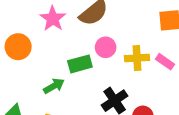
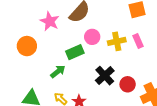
pink rectangle: (165, 62) -> (138, 41), turned 40

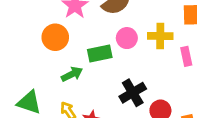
yellow cross: (117, 41) -> (160, 36), moved
orange circle: (27, 46) -> (55, 37), moved

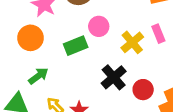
yellow cross: (160, 36) -> (132, 42), moved, turned -30
green arrow: (72, 74) -> (38, 76), moved

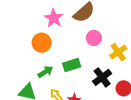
green rectangle: (76, 46) -> (72, 65), moved

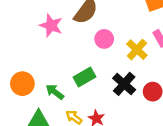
orange circle: (42, 43) -> (22, 84), moved
green arrow: (45, 72) -> (55, 92), turned -98

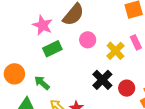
green rectangle: (84, 77) -> (52, 49), moved

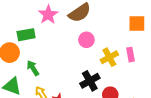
green rectangle: (52, 49) -> (26, 35), moved

